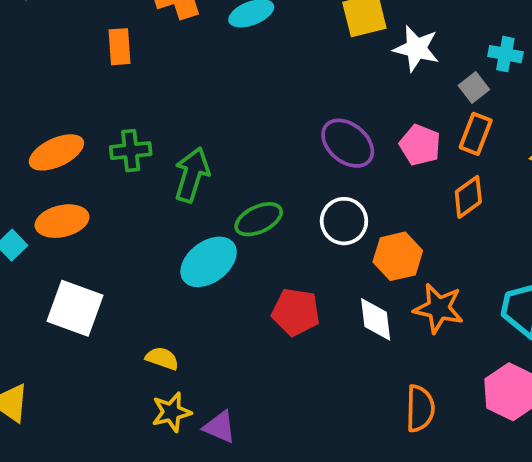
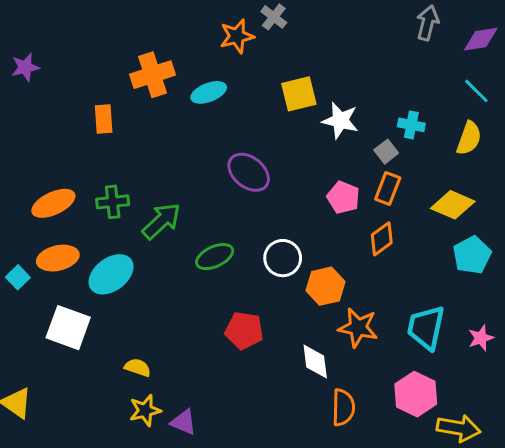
purple ellipse: (348, 143) -> (249, 172), moved
green arrow: (192, 175) -> (161, 221), turned 30
cyan ellipse: (209, 262) -> (111, 274), moved
white diamond: (376, 319) -> (315, 362), moved

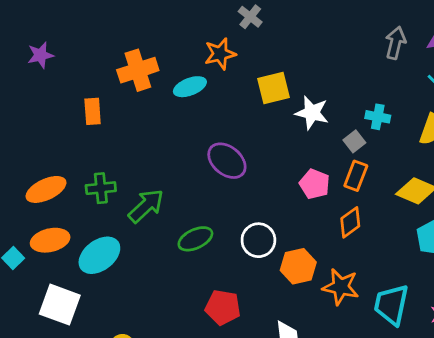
gray arrow: (428, 23) -> (396, 43), moved
orange star: (237, 36) -> (220, 54), moved
purple star: (25, 67) -> (41, 55), moved
orange star: (358, 328) -> (341, 287), moved

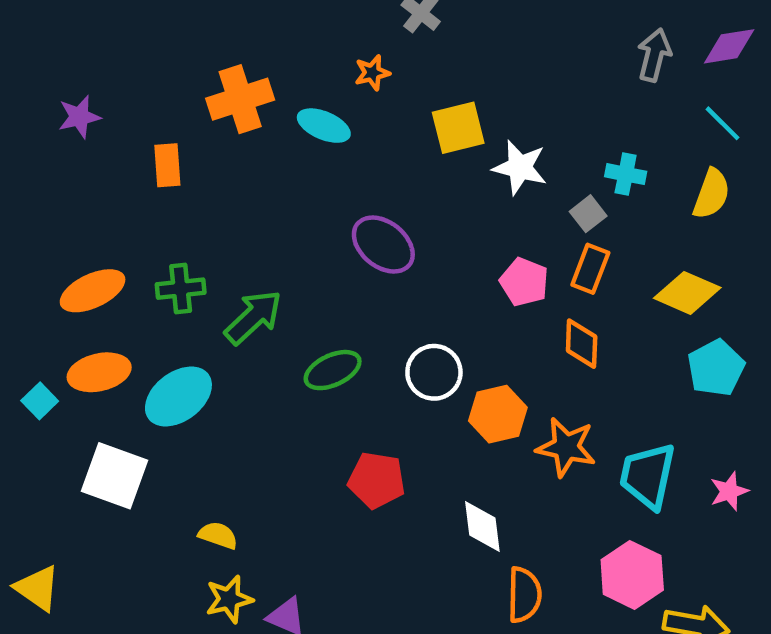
orange star: (220, 54) -> (372, 73), size x0.7
purple star: (41, 55) -> (79, 117), moved
cyan ellipse: (190, 87) -> (324, 126), turned 44
orange diamond: (350, 222) -> (582, 344), turned -52

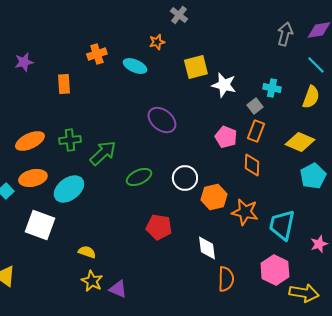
orange cross: (240, 99) -> (97, 54), size x0.7
pink star: (729, 491) -> (319, 244), moved
yellow star: (229, 599) -> (92, 281), turned -30

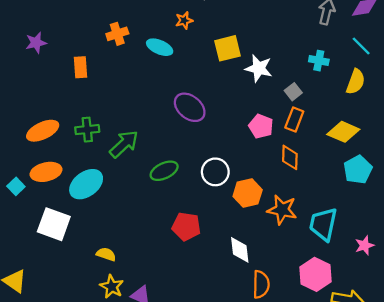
cyan cross: (272, 88) -> (319, 61), moved

